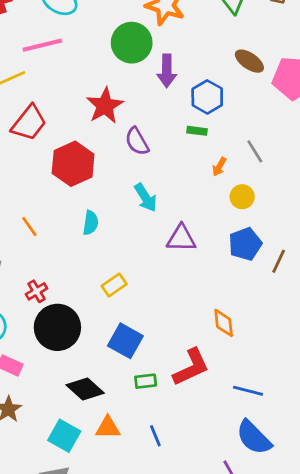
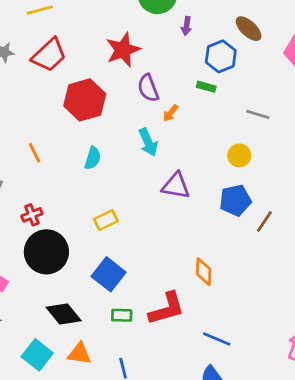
brown ellipse: (249, 61) -> (249, 29), moved
purple arrow: (167, 71) -> (186, 26), size x0.6
gray line: (255, 151) -> (258, 114), turned -50
orange arrow: (219, 167) -> (171, 113), moved

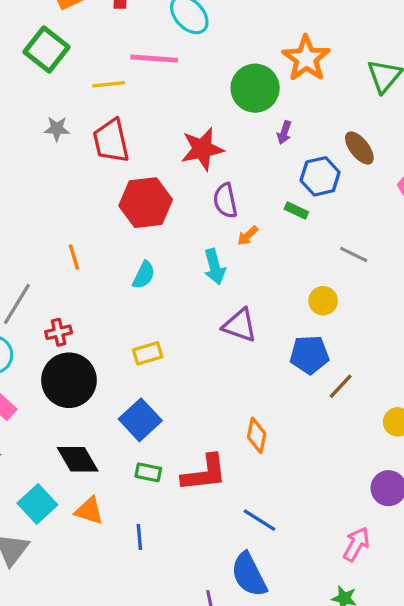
red trapezoid: (49, 55) -> (111, 141), turned 111

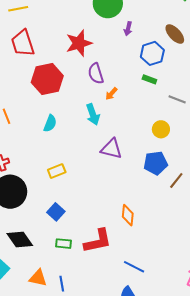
green rectangle: (296, 211) -> (149, 79), moved
blue square: (140, 420) -> (56, 212), size x0.7
orange triangle: (89, 511) -> (38, 278), moved

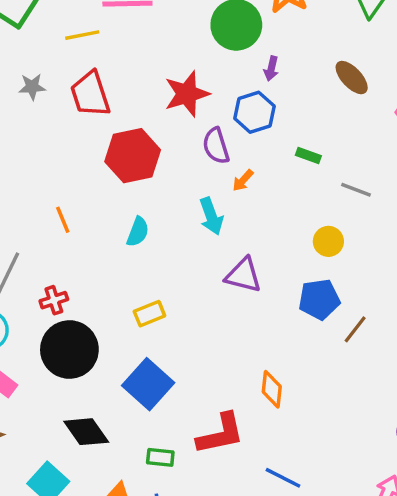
blue hexagon: (152, 53) -> (254, 112), moved
blue square: (56, 212) -> (148, 384), size x1.6
green rectangle: (64, 244) -> (160, 457), moved

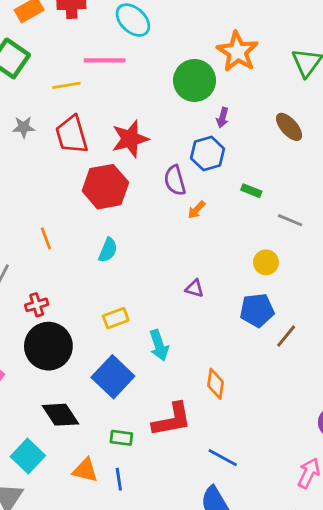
red star: (187, 94) -> (130, 139), moved
cyan arrow: (211, 216) -> (159, 345), moved
purple triangle: (243, 275) -> (195, 288), size x0.6

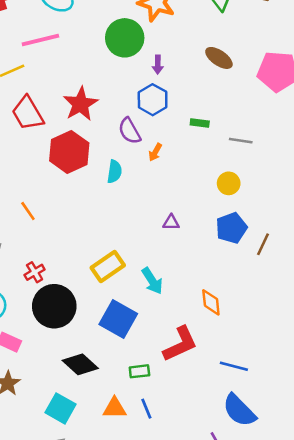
cyan semicircle: (108, 250) -> (115, 172), moved
yellow rectangle: (116, 318) -> (108, 266), size x1.4

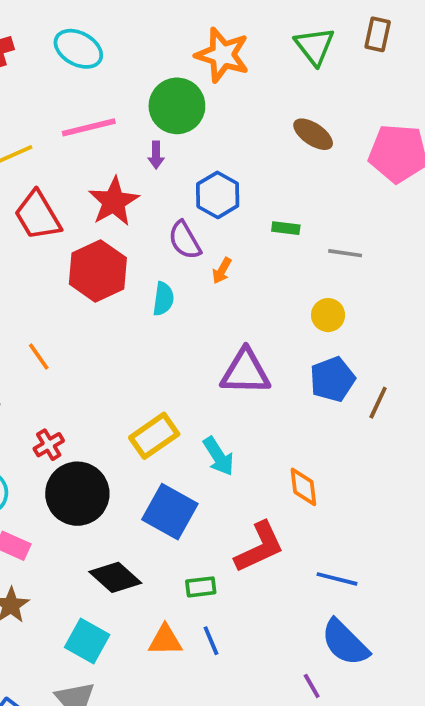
pink line: (40, 40) -> (89, 127), moved
purple arrow: (158, 65) -> (156, 155), moved
purple triangle: (171, 222) -> (245, 372), size x2.0

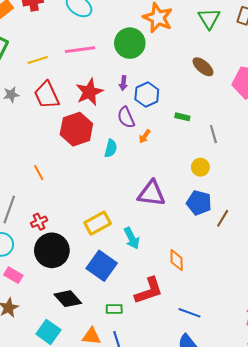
purple arrow: (156, 155) -> (123, 83), moved
gray line: (345, 253) -> (213, 134), turned 60
blue pentagon: (332, 379) -> (199, 203), turned 30

